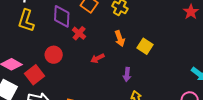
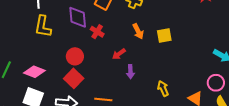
yellow square: (145, 46) -> (164, 35), turned -35
purple arrow: (127, 74) -> (130, 72), moved
red square: (34, 75) -> (74, 78), moved

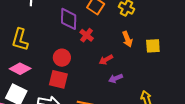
yellow L-shape: (43, 26) -> (20, 40), moved
purple arrow: (130, 72) -> (116, 78), turned 64
red square: (74, 78) -> (58, 79), turned -36

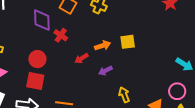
orange arrow: (127, 39) -> (103, 46), moved, turned -84
purple arrow: (116, 78) -> (105, 71), moved

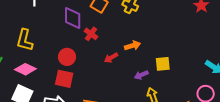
yellow square: (128, 42) -> (163, 64), moved
purple arrow: (105, 71) -> (141, 75), moved

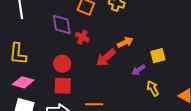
red arrow: (111, 58) -> (106, 58), size x1.5

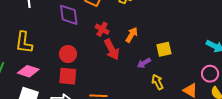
red cross: (82, 37) -> (102, 29), moved
orange arrow: (125, 42) -> (132, 35), turned -35
red arrow: (106, 58) -> (112, 49), turned -80

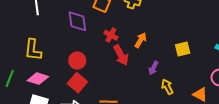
yellow square: (164, 49) -> (183, 49), moved
purple arrow: (144, 63) -> (153, 68), turned -32
red square: (68, 76) -> (77, 83), turned 36

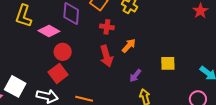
red cross: (111, 35) -> (107, 27), moved, turned -32
yellow L-shape: (33, 50) -> (24, 16), moved
pink diamond: (38, 79) -> (49, 31), moved

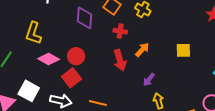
yellow L-shape: (24, 16) -> (33, 33), moved
pink diamond: (49, 31) -> (49, 59), moved
yellow square: (168, 63) -> (183, 50), moved

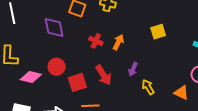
red cross: (120, 31) -> (96, 41), moved, turned 32
red arrow: (120, 60) -> (104, 75), moved
red square: (72, 78) -> (77, 82), moved, turned 36

